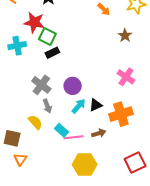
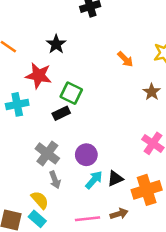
green square: (47, 37) -> (71, 93), moved
cyan rectangle: (61, 130) -> (37, 219), moved

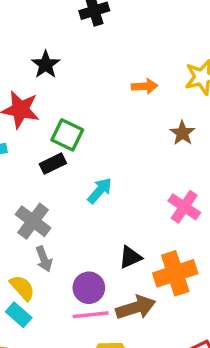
orange arrow: (125, 59) -> (145, 86), turned -48
purple circle: (86, 155) -> (89, 288), moved
cyan arrow: (94, 180) -> (100, 191), moved
brown arrow: (119, 214) -> (136, 308), size x1.5

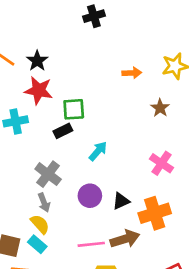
black star: (46, 65) -> (37, 61), moved
green square: (67, 135) -> (74, 109), turned -30
gray arrow: (44, 259) -> (44, 202), moved
purple circle: (89, 288) -> (90, 196), moved

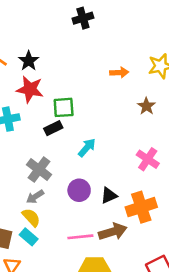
gray arrow: (44, 202) -> (35, 197), turned 78

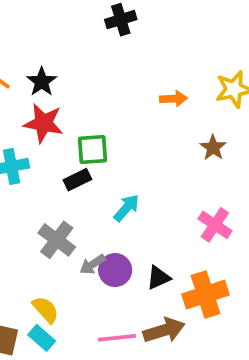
gray arrow: (35, 197) -> (93, 264), moved

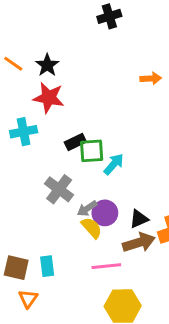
green square: (93, 150) -> (92, 151), moved
yellow semicircle: (45, 310) -> (92, 228), moved
brown arrow: (164, 330) -> (139, 242), moved
cyan rectangle: (42, 338) -> (47, 266), turned 42

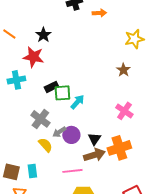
black star: (47, 65) -> (43, 35), moved
orange arrow: (151, 78) -> (99, 13), moved
black triangle: (139, 219) -> (94, 139), turned -32
yellow semicircle: (92, 228) -> (45, 145), moved

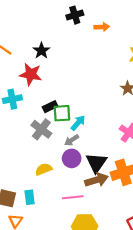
gray cross: (40, 119) -> (41, 129), moved
gray arrow: (59, 132) -> (72, 140), moved
black triangle: (94, 139) -> (96, 163), size x1.5
yellow semicircle: (45, 145) -> (44, 169), turned -70

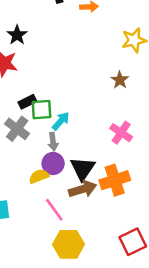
gray arrow: (72, 140) -> (53, 142), turned -64
yellow semicircle: (44, 169) -> (39, 176), moved
pink line: (73, 197) -> (54, 210), turned 60

